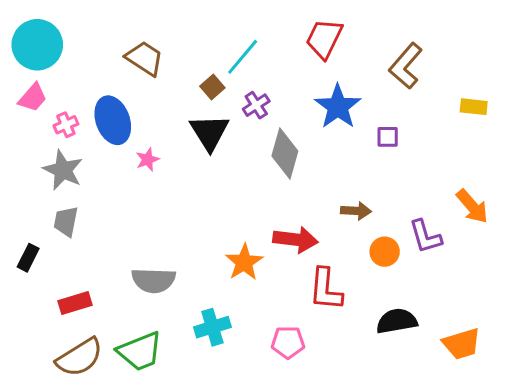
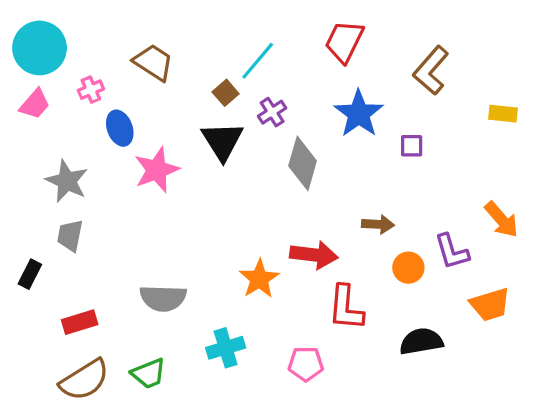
blue ellipse: (113, 120) -> (120, 128), size x0.7
pink cross: (66, 125) -> (91, 90), moved
pink star: (147, 160) -> (157, 170), size x1.8
orange trapezoid: (462, 344) -> (490, 305), moved
green trapezoid: (140, 351) -> (149, 373), size x0.7

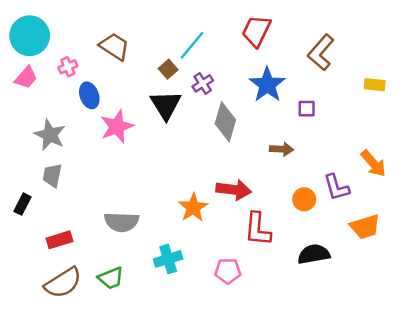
brown arrow: (378, 224) -> (282, 149), moved

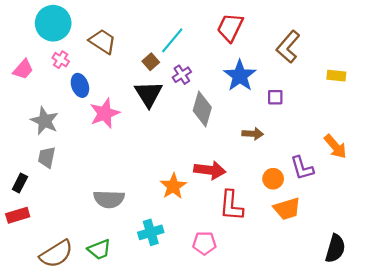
cyan circle: (30, 36) -> (53, 23), moved
pink cross: (68, 67) -> (61, 60), turned -35
orange trapezoid: (365, 227) -> (287, 209), moved
red rectangle: (59, 240) -> (18, 215), moved
black semicircle: (314, 254) -> (335, 248), moved, turned 116

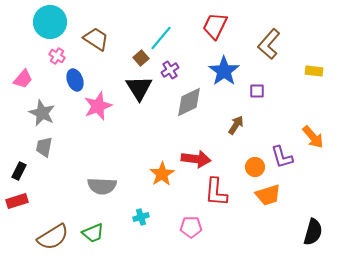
pink trapezoid: (23, 69) -> (23, 79), moved
gray diamond: (202, 109) -> (189, 102), turned 48
brown arrow: (253, 134) -> (236, 125), turned -60
cyan cross: (151, 232) -> (141, 217), size x0.7

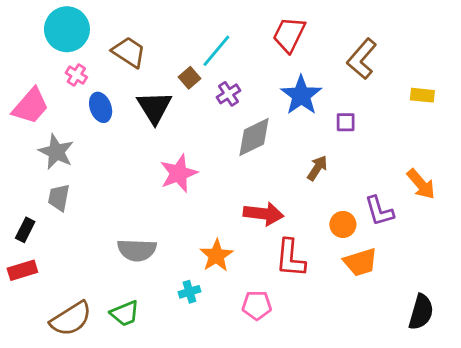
pink trapezoid: (23, 79) -> (31, 106), size x1.4
black triangle: (139, 88) -> (154, 107), moved
pink star: (98, 106) -> (179, 173), moved
orange star: (162, 174) -> (216, 255), moved

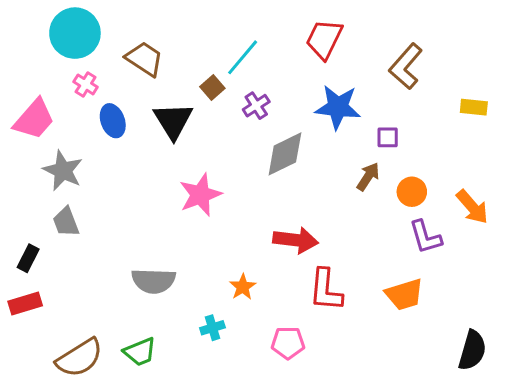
blue star: (301, 95) -> (338, 107), turned -30
brown arrow: (317, 168) -> (368, 177), moved
gray trapezoid: (59, 198) -> (66, 222), turned -32
orange circle: (343, 224) -> (412, 192), moved
orange star: (216, 255) -> (243, 287), size x0.7

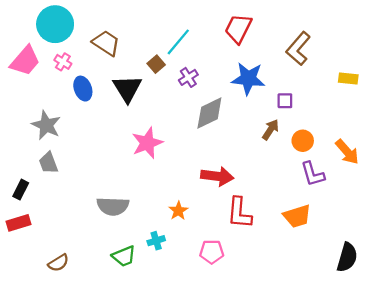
pink trapezoid: (34, 119) -> (25, 61), moved
green trapezoid: (140, 352) -> (124, 256), moved
brown semicircle: (79, 358) -> (58, 263), size x0.6

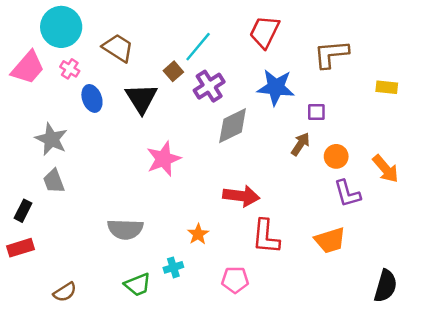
brown L-shape: (298, 49) -> (331, 54), turned 44
purple cross: (188, 77) -> (209, 86), size x1.4

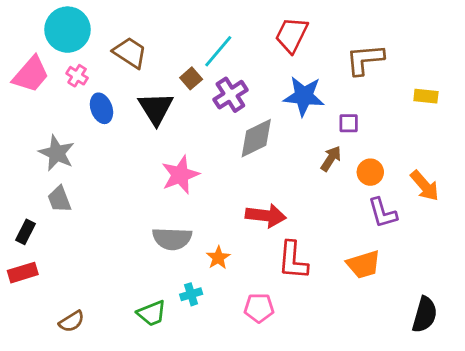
gray semicircle: (125, 229) -> (172, 239), moved

